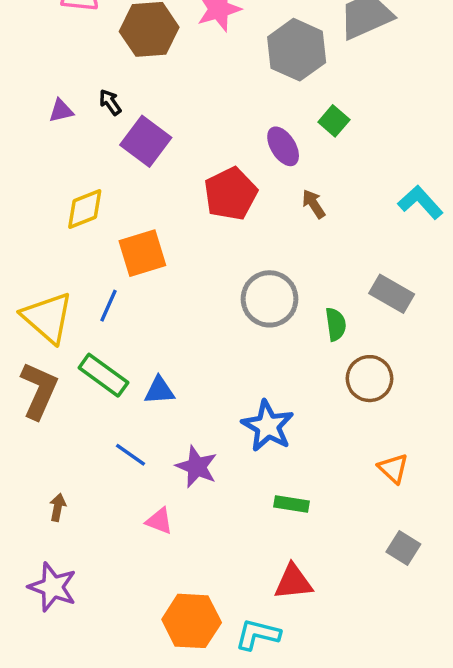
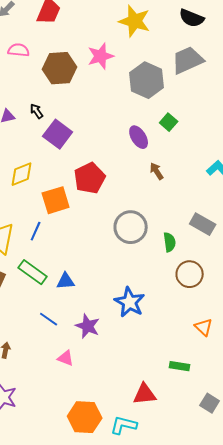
red pentagon: (231, 194) -> (90, 178), moved
green rectangle: (292, 504) -> (180, 366), moved
gray square: (403, 548) -> (210, 403), moved

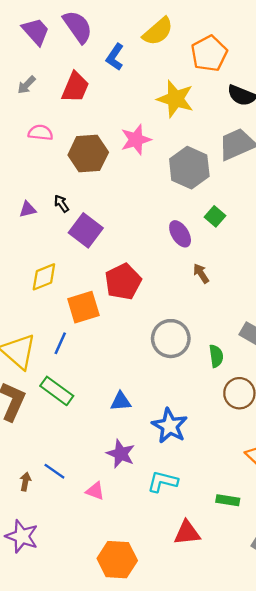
blue triangle: (66, 281) -> (121, 401), moved
blue line: (49, 319) -> (54, 471), moved
cyan L-shape: (124, 425) -> (163, 482), moved

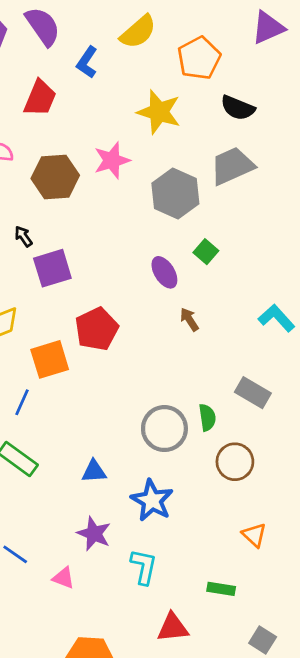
purple square: (86, 230) -> (52, 268), turned 36
gray circle: (171, 339) -> (164, 429), moved
cyan L-shape: (163, 482) -> (144, 567), turned 88

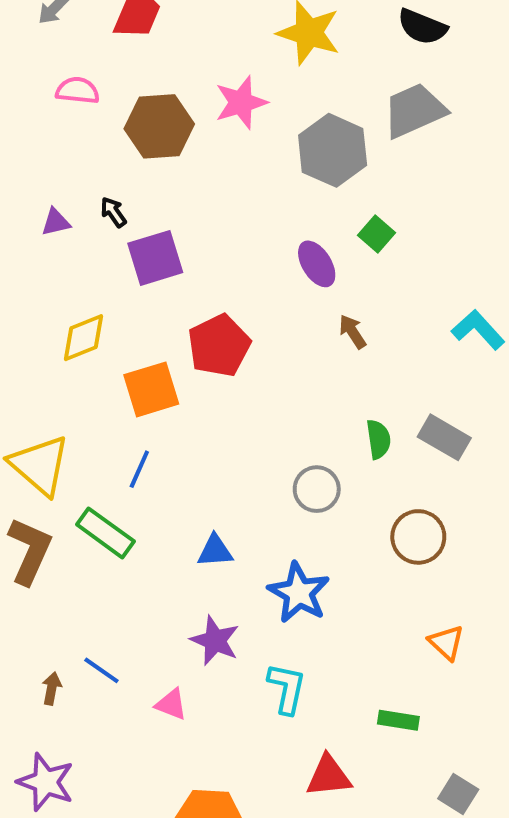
blue line: (22, 402) -> (139, 469), moved
green semicircle: (207, 417) -> (378, 439), moved
gray circle: (164, 429) -> (317, 489), size x0.7

